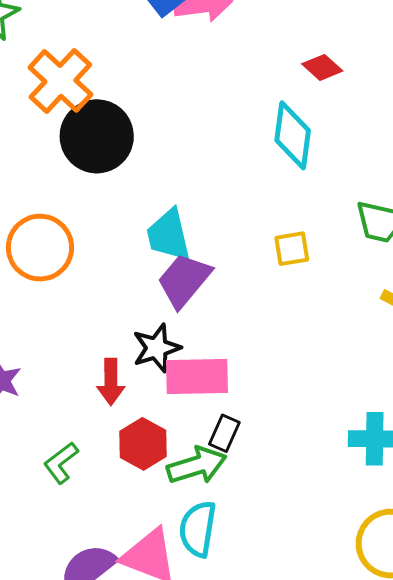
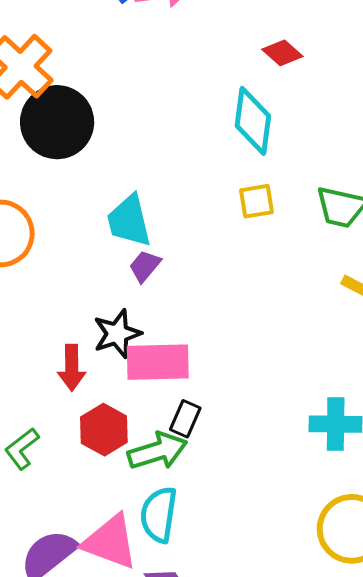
yellow square: (292, 249) -> (257, 201), moved
purple trapezoid: (184, 280) -> (145, 266), size x0.6

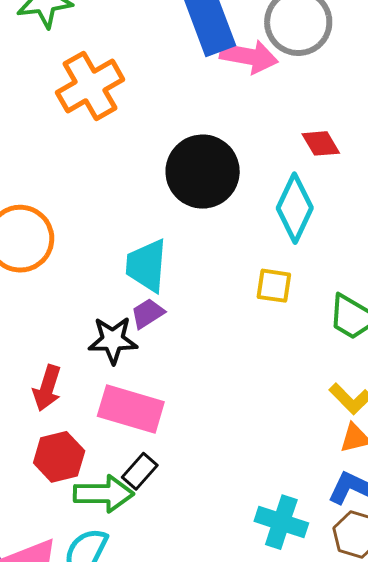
red diamond: (282, 53) -> (321, 143), moved
black circle: (57, 122) -> (203, 172), moved
black star: (117, 334) -> (113, 340), moved

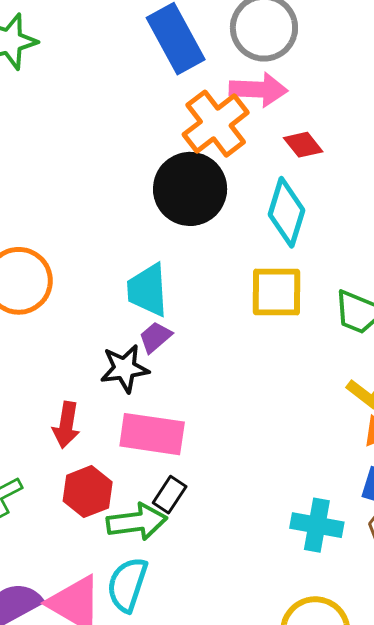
pink arrow: (249, 57) -> (258, 90), moved
orange cross: (90, 86) -> (216, 124), moved
yellow square: (274, 286) -> (277, 292), size x1.5

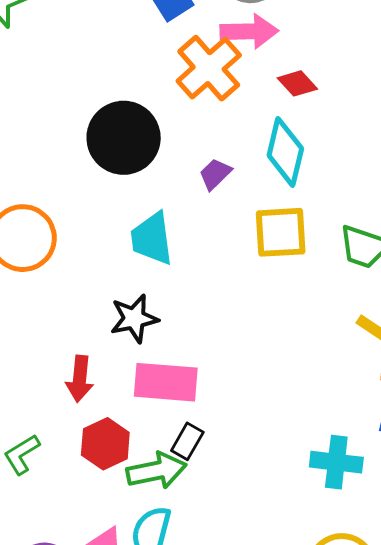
black circle: (190, 189) -> (124, 138), moved
purple trapezoid: (155, 337) -> (215, 174), moved

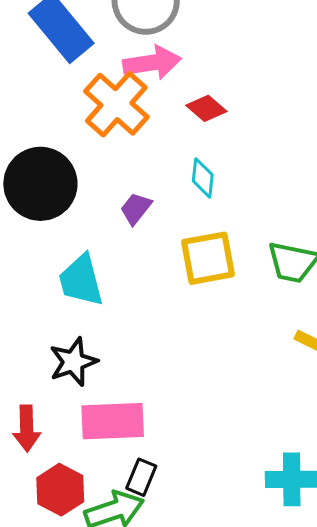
cyan diamond: (285, 152) -> (203, 178), size x0.6

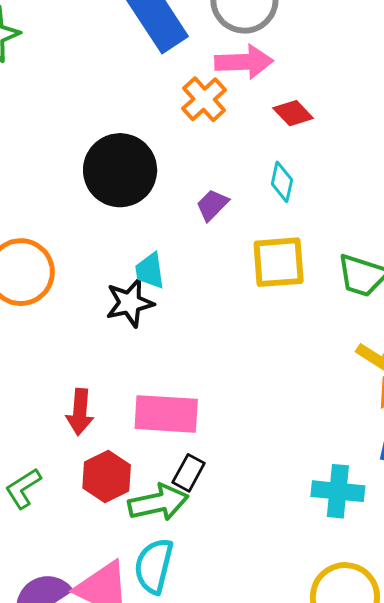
orange cross: (116, 104) -> (204, 99), size x0.7
cyan trapezoid: (81, 280) -> (150, 271), size x0.7
black star: (73, 362) -> (130, 303), moved

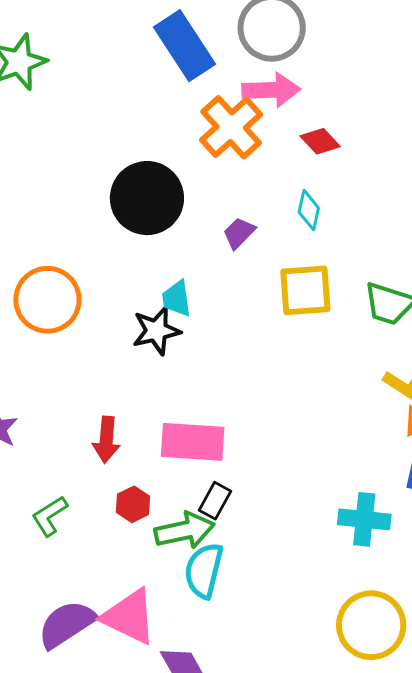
orange cross: (204, 99) -> (231, 127), size x1.4
red hexagon: (107, 476) -> (133, 504), size x0.7
cyan semicircle: (154, 566) -> (204, 570), moved

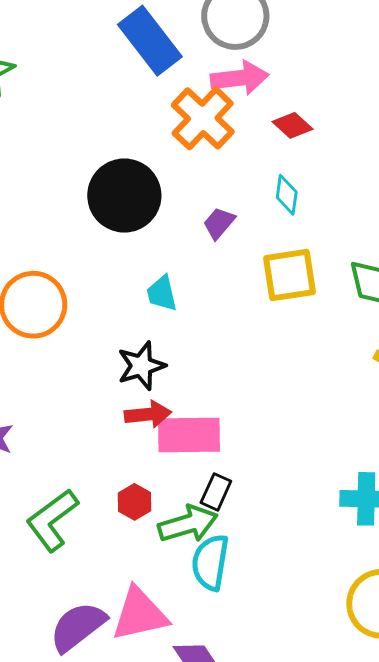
black star: (156, 331) -> (141, 366), moved
red arrow: (106, 440) -> (148, 414), moved, turned -96
green L-shape: (50, 516) -> (52, 520), size x1.5
pink triangle: (129, 617) -> (140, 614), turned -34

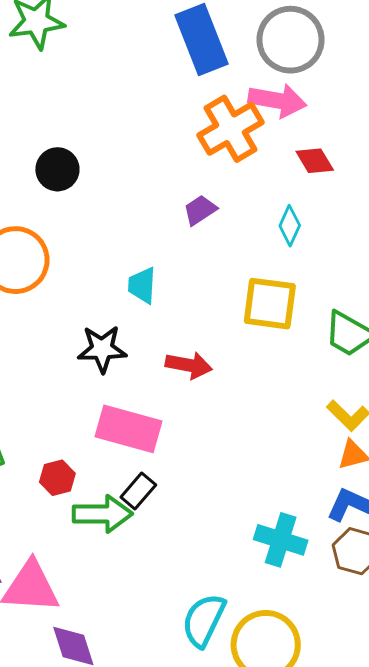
black circle: (124, 196) -> (57, 169), moved, size x0.6
purple trapezoid: (219, 223) -> (200, 210), moved
red arrow: (148, 414) -> (189, 365), moved
cyan semicircle: (210, 562) -> (204, 620), moved

